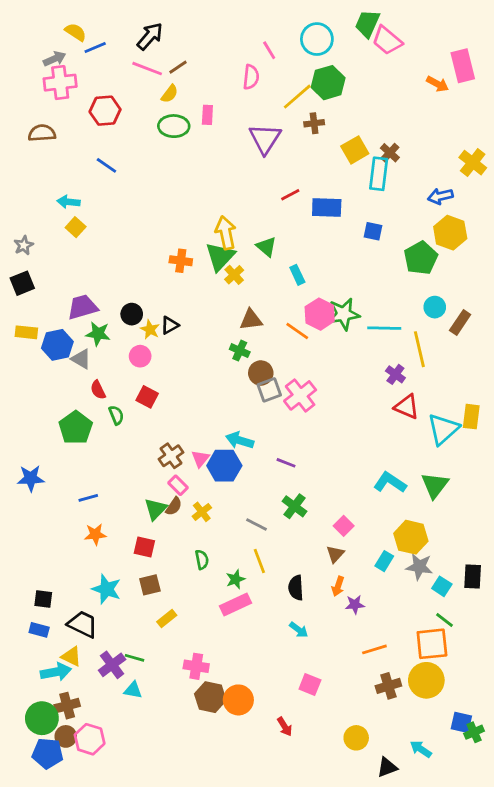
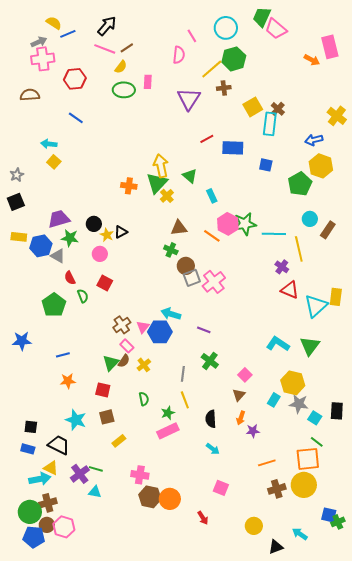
gray line: (257, 525) -> (183, 374), turned 70

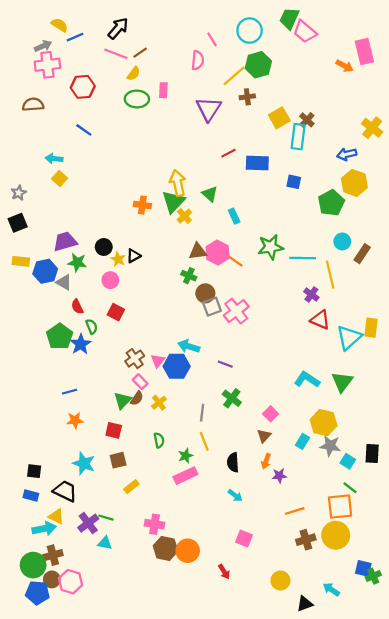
pink hexagon: (228, 224) -> (217, 253), moved
blue star: (22, 341) -> (81, 344), moved, turned -30

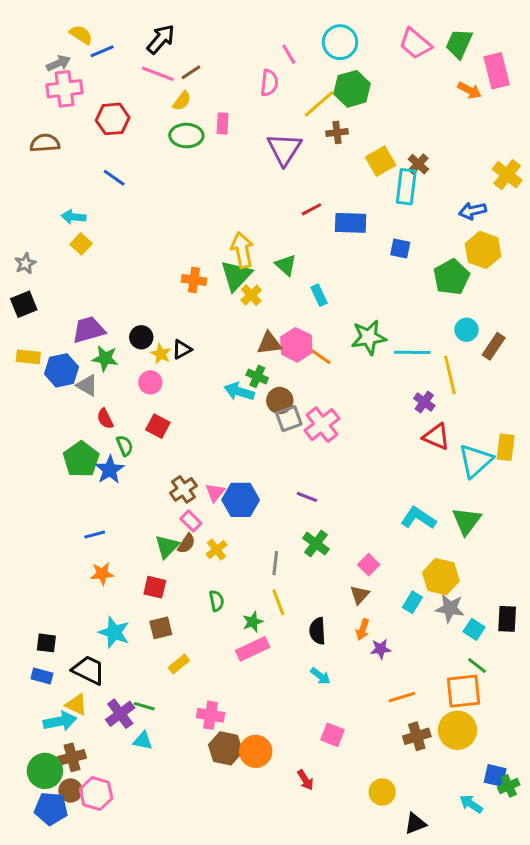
green trapezoid: (289, 18) -> (459, 44), moved
cyan arrow: (189, 346) -> (239, 391), moved
cyan arrow: (331, 589) -> (471, 804), moved

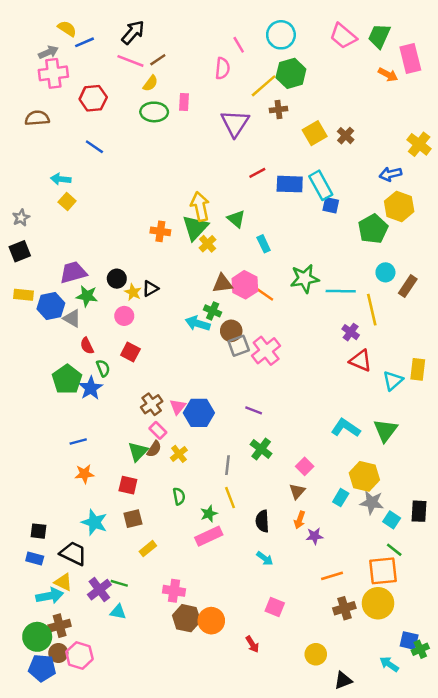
cyan rectangle: (406, 187) -> (321, 185), moved, turned -36
cyan triangle: (476, 461) -> (393, 381), size x0.7

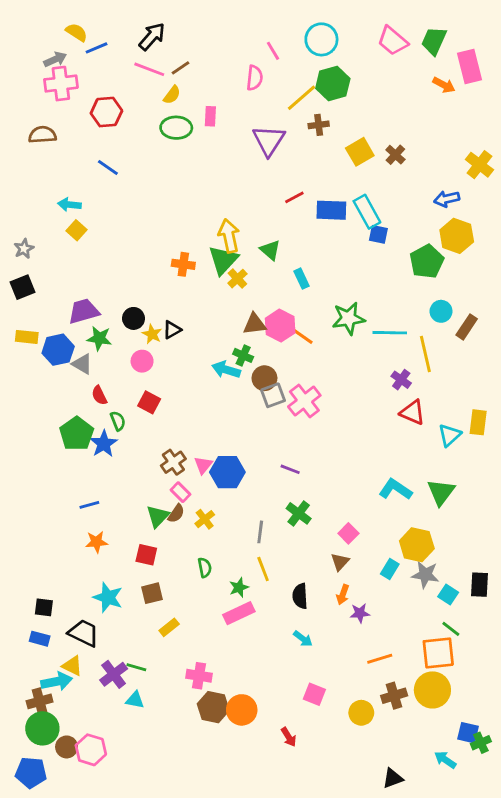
brown cross: (60, 626) -> (40, 701), moved
yellow circle: (316, 654) -> (361, 713), moved
blue pentagon: (42, 668) -> (31, 773), moved

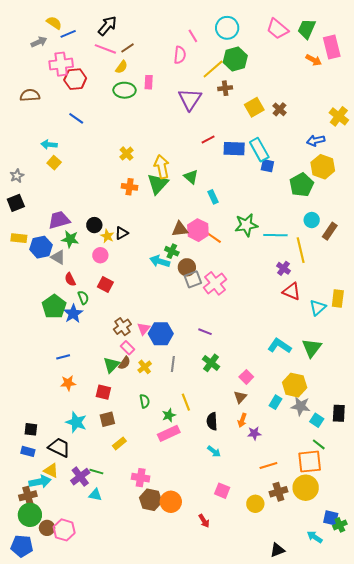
pink cross: (61, 84) -> (61, 64), moved
yellow cross: (237, 279) -> (127, 154), moved
gray line: (260, 532) -> (173, 364), moved

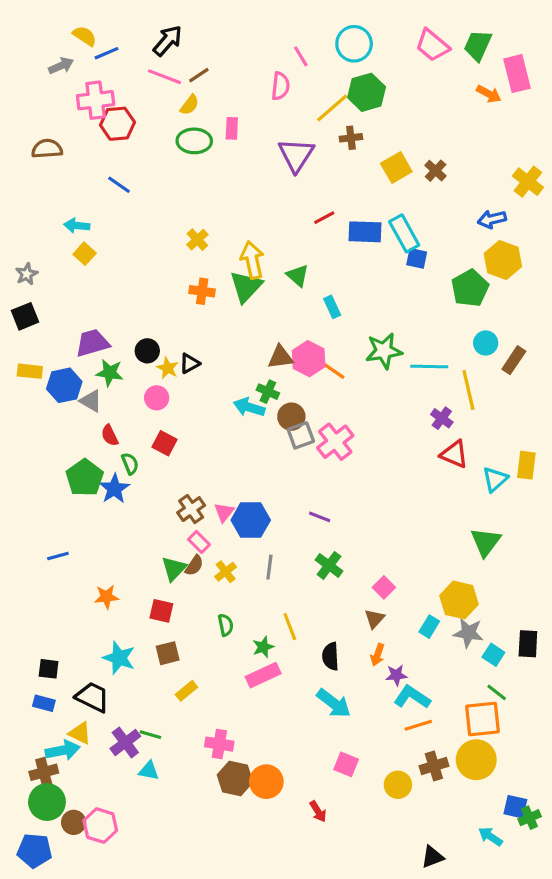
cyan L-shape: (279, 346) -> (412, 697), moved
blue line: (63, 357) -> (58, 556), moved
cyan arrow: (214, 451) -> (334, 703), size x1.6

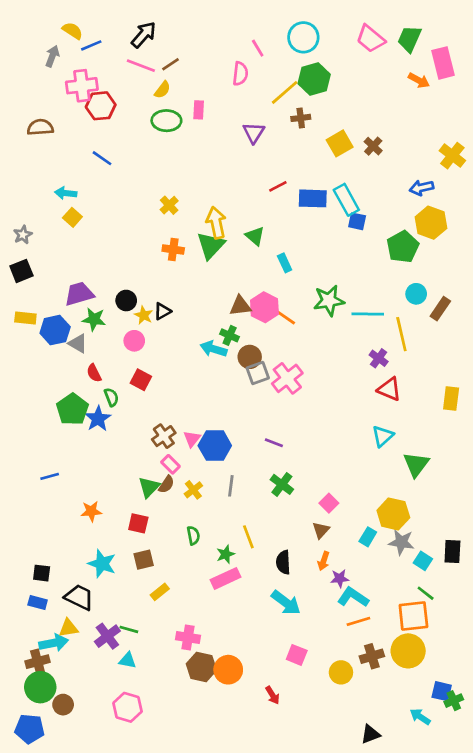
gray arrow: (61, 66) -> (52, 56), turned -45
purple triangle: (296, 155) -> (254, 133), size x0.7
cyan triangle: (495, 479) -> (383, 436), moved
yellow triangle: (80, 733) -> (68, 628), turned -35
pink hexagon: (100, 826) -> (128, 707), moved

